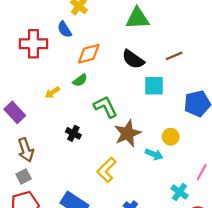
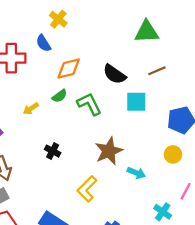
green triangle: (137, 18) -> (147, 32), moved
green L-shape: (105, 107) -> (89, 104), moved
yellow circle: (171, 137) -> (173, 154), moved

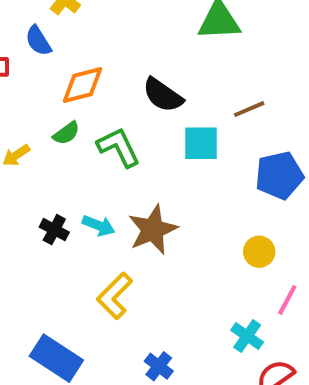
brown line: (157, 71) -> (249, 109), moved
yellow circle: (173, 154) -> (259, 252), moved
cyan arrow: (136, 173) -> (99, 226), moved

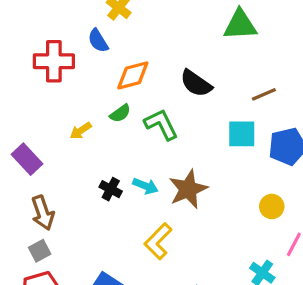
cyan square: (201, 143) -> (242, 134), moved

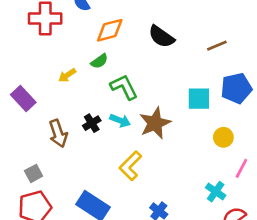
green L-shape: (161, 124) -> (124, 87), moved
cyan square: (242, 134) -> (199, 99), moved
black cross: (111, 189) -> (92, 123), turned 30
brown arrow: (43, 213) -> (58, 133), moved

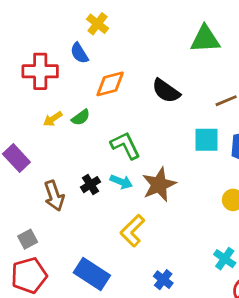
green semicircle: (99, 61) -> (81, 117), moved
yellow arrow: (67, 75) -> (53, 119), moved
cyan square: (199, 99) -> (207, 140), moved

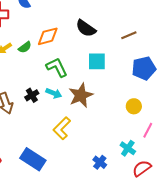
orange diamond: (110, 84) -> (48, 36), moved
cyan square: (207, 140) -> (97, 61), moved
blue cross: (163, 280) -> (100, 162), moved

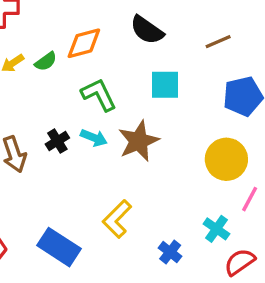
yellow circle: (134, 106) -> (226, 159), size x1.6
yellow L-shape: (62, 128) -> (117, 219), moved

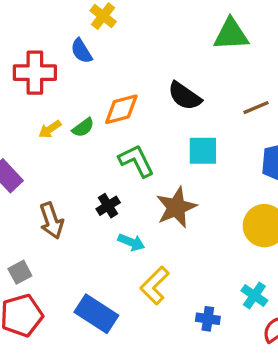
cyan arrow: (94, 138) -> (131, 242), moved
black cross: (57, 141) -> (108, 206), moved
blue cross: (170, 252) -> (208, 319), turned -30

